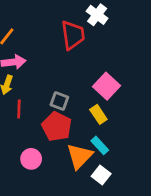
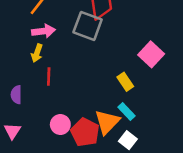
pink square: (106, 86) -> (151, 54), moved
gray square: (59, 101) -> (88, 26), moved, size x1.6
red pentagon: (57, 127) -> (85, 132), moved

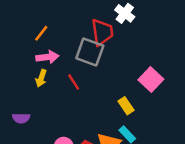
red line: (49, 76) -> (74, 82), moved, turned -35
purple semicircle: (16, 95) -> (21, 118), turned -91

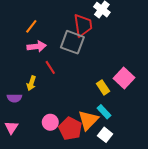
yellow arrow: (41, 78) -> (31, 83), moved
pink square: (151, 79) -> (124, 78), moved
red line: (74, 82) -> (50, 67), moved

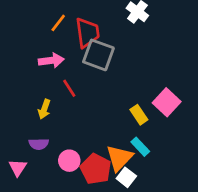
red trapezoid: (83, 25) -> (87, 33), moved
orange line: (31, 26) -> (58, 23), moved
purple semicircle: (14, 98) -> (39, 144), moved
white square: (105, 135) -> (126, 177), moved

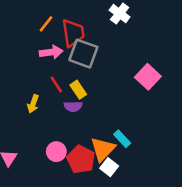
pink arrow: (51, 60) -> (51, 52), moved
pink square: (167, 102) -> (148, 77), moved
yellow rectangle: (139, 115) -> (78, 90), moved
purple semicircle: (39, 144) -> (73, 106), moved

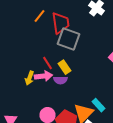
pink arrow: (51, 52) -> (44, 76), moved

